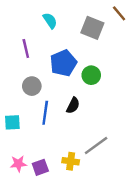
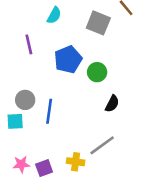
cyan semicircle: (50, 21) -> (54, 15), turned 63
gray circle: (32, 86) -> (25, 100), moved
black semicircle: (73, 105) -> (112, 104), moved

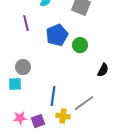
black semicircle: (112, 104) -> (103, 70), moved
blue line: (49, 111) -> (53, 96), moved

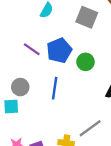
purple line: (26, 23) -> (32, 49), moved, turned -42
blue line: (53, 96) -> (55, 88), moved

